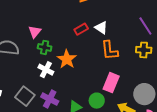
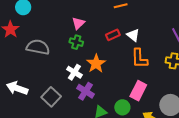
pink triangle: (35, 32) -> (78, 23), moved
green cross: (45, 47) -> (76, 42), moved
purple cross: (50, 99) -> (86, 91), moved

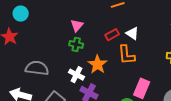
gray semicircle: (38, 47) -> (37, 68), moved
orange L-shape: (139, 58) -> (126, 55), moved

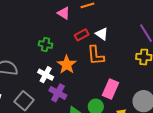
pink triangle: (77, 25) -> (64, 13), moved, turned -40

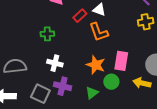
orange star: (67, 65) -> (96, 65), moved
purple cross: (58, 93) -> (63, 86), moved

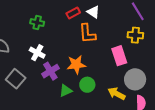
pink rectangle: (121, 61) -> (119, 56), moved, turned -42
orange star: (96, 65) -> (76, 65), turned 30
purple cross: (63, 86) -> (50, 71), moved, turned 30

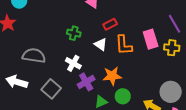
white triangle: (93, 12) -> (101, 44), moved
pink rectangle: (119, 56) -> (151, 39), moved

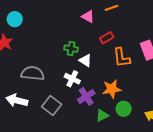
white triangle: (101, 44) -> (85, 60), moved

